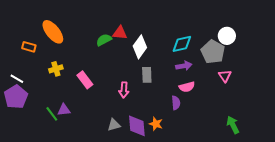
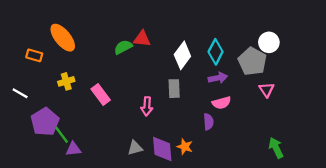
cyan diamond: (182, 44) -> (216, 52), turned -50
white diamond: (140, 47) -> (182, 55), moved
purple pentagon: (16, 97) -> (45, 122), moved
purple triangle: (64, 110) -> (73, 149), moved

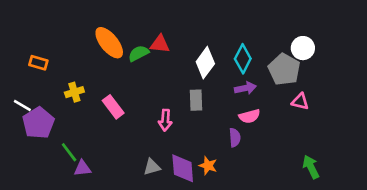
orange ellipse: (63, 38) -> (109, 43), moved
pink triangle: (267, 90) -> (300, 101), turned -42
purple pentagon: (45, 122) -> (38, 123), moved

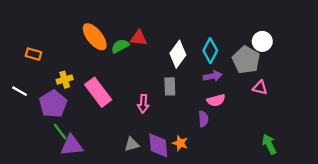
pink rectangle: (113, 107) -> (98, 92), size x1.4
purple pentagon: (38, 123) -> (53, 104), moved
purple triangle: (82, 168) -> (72, 145), size x1.5

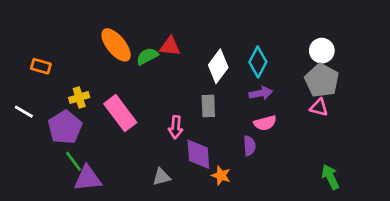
gray pentagon: (246, 60) -> (322, 80), moved
purple diamond: (158, 145) -> (198, 154), moved

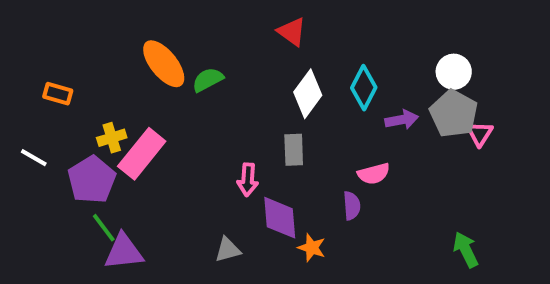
red triangle: (170, 46) -> (292, 32), moved, turned 30
purple arrow: (261, 93) -> (402, 120), moved
pink triangle: (319, 107) -> (480, 134), moved, turned 48
pink rectangle: (120, 113) -> (142, 154), moved, turned 76

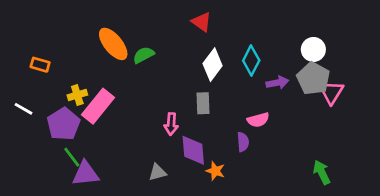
pink triangle: (480, 134) -> (331, 92), size x1.4

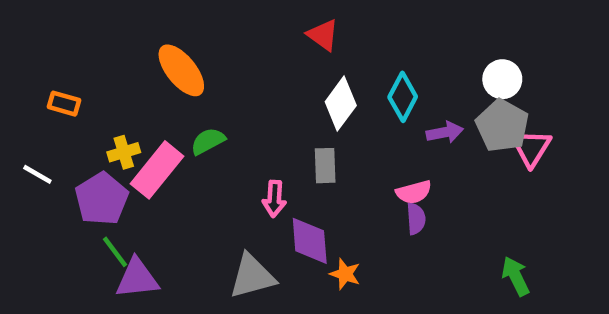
green semicircle: (144, 55) -> (208, 141), moved
purple semicircle: (243, 142) -> (416, 219), moved
gray triangle: (157, 172) -> (252, 276), size x1.6

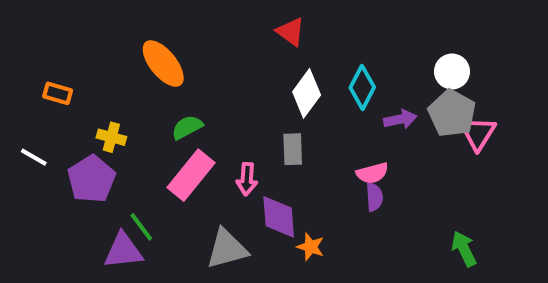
yellow cross: (124, 152) -> (111, 137), turned 32
pink rectangle: (157, 170) -> (191, 175), moved
green line: (115, 252) -> (141, 227), moved

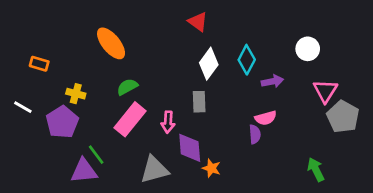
gray pentagon: (452, 113) -> (343, 117), moved
pink semicircle: (372, 173) -> (266, 118), moved

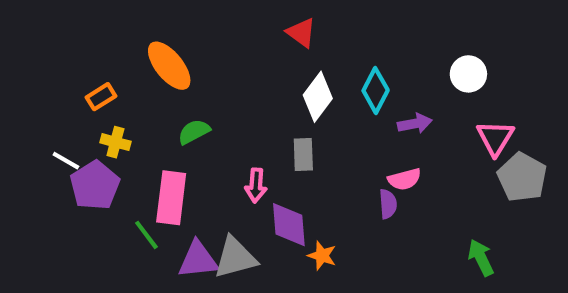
orange rectangle: (39, 64) -> (101, 97), moved, turned -48
white line: (23, 107) -> (66, 161), moved
pink rectangle: (130, 119) -> (171, 198), moved, turned -32
purple triangle: (84, 171) -> (198, 260), moved

